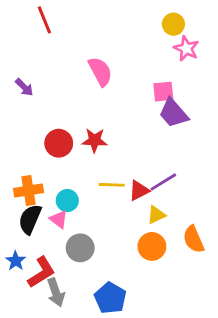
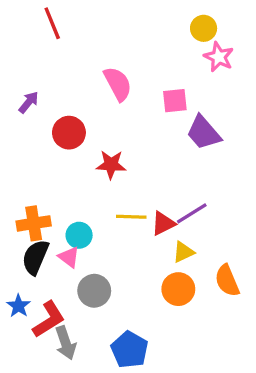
purple arrow: (24, 87) -> (29, 102), turned -96
pink square: (163, 92) -> (175, 101), moved
red circle: (59, 143) -> (69, 133), moved

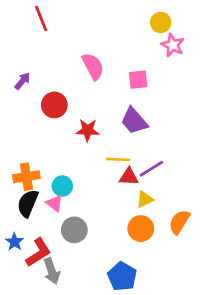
purple trapezoid: (204, 133) -> (134, 121), moved
yellow line: (131, 217) -> (118, 159), moved
red triangle: (163, 223) -> (129, 177), turned 30
orange semicircle: (227, 281) -> (179, 222), turned 55
blue pentagon: (130, 350) -> (122, 276), moved

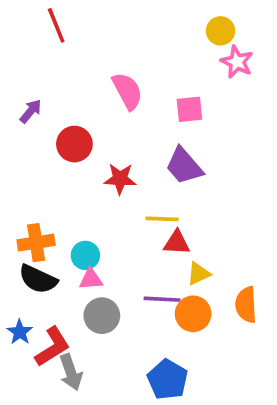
purple line: (151, 169) -> (162, 299), moved, turned 35
black semicircle: (28, 203) -> (38, 279), turned -88
pink triangle: (54, 203) -> (91, 279), moved, turned -42
orange semicircle: (179, 222) -> (246, 305), turned -35

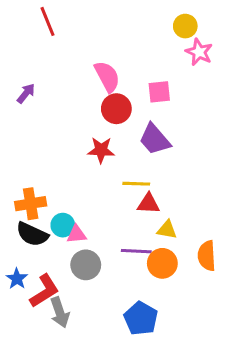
red circle: (74, 144) -> (116, 109), moved
cyan circle: (85, 255) -> (63, 225), moved
yellow triangle: (199, 274) -> (167, 230), turned 35

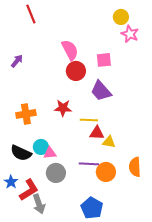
red star: (101, 150) -> (63, 108), moved
orange cross: (31, 204) -> (26, 114), moved
yellow triangle: (167, 230) -> (109, 142), moved

